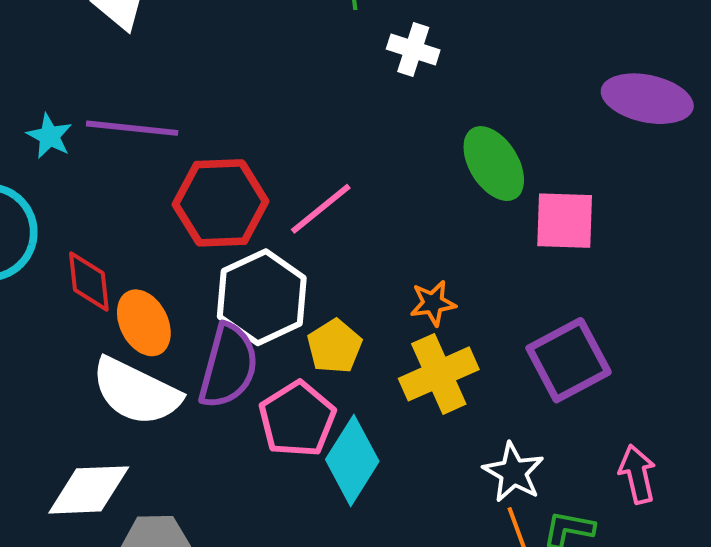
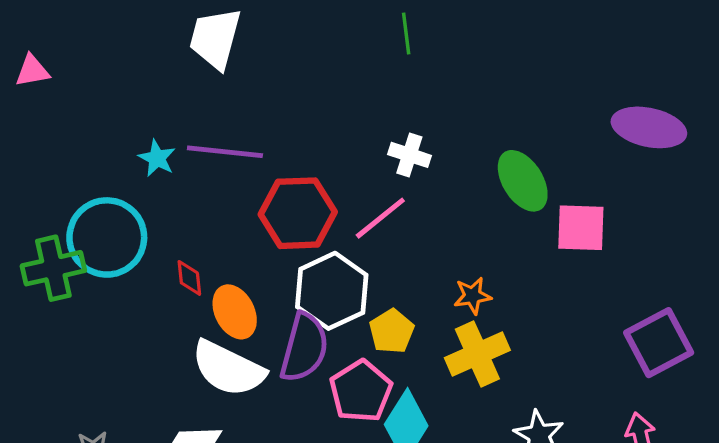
white cross: (413, 50) -> (409, 155), moved
red diamond: (89, 282) -> (189, 278), size x0.7
purple square: (569, 360) -> (659, 343), moved

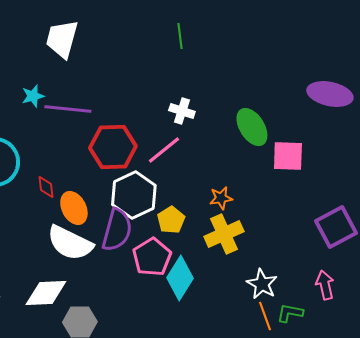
cyan star: (157, 158) -> (33, 96), moved, turned 30

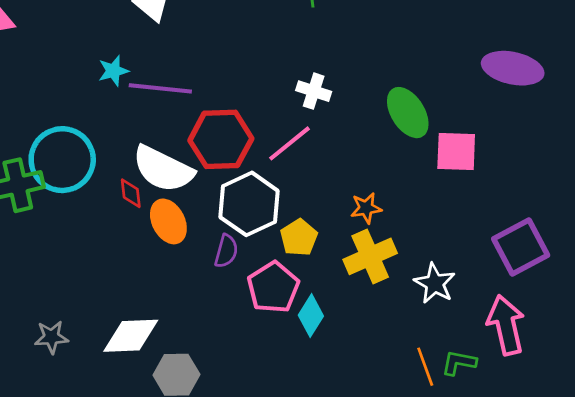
purple semicircle: (117, 230) -> (226, 251), size x0.6
white semicircle: (70, 243) -> (163, 169), moved
cyan diamond: (180, 278) -> (311, 316), size x0.7
white star: (262, 284) -> (435, 283), moved
pink arrow: (325, 285) -> (506, 325), size x1.5

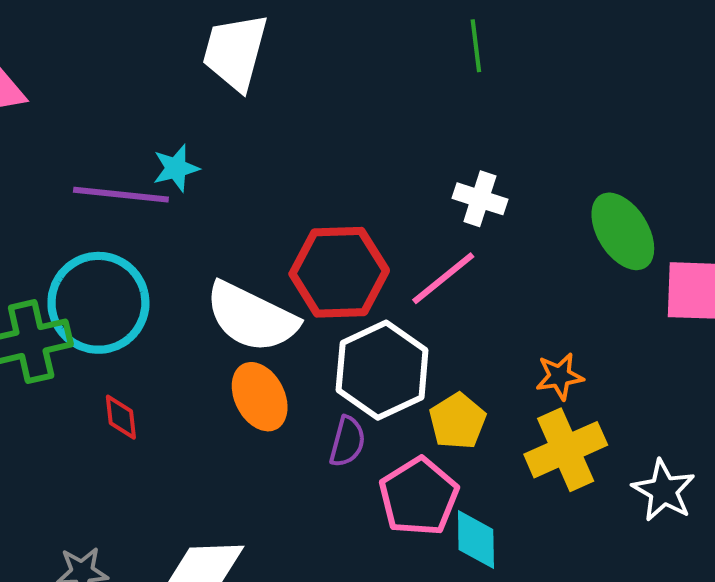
purple line: (160, 88) -> (121, 195), moved
red diamond: (131, 193) -> (121, 417), moved
cyan diamond: (311, 316) -> (476, 539), turned -33

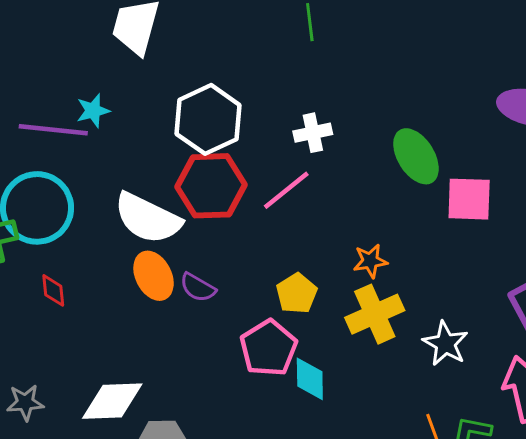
white cross: (480, 199) -> (313, 133), turned -30
white hexagon: (382, 370) -> (208, 119), moved
purple semicircle: (347, 442) -> (198, 288), moved, turned 105

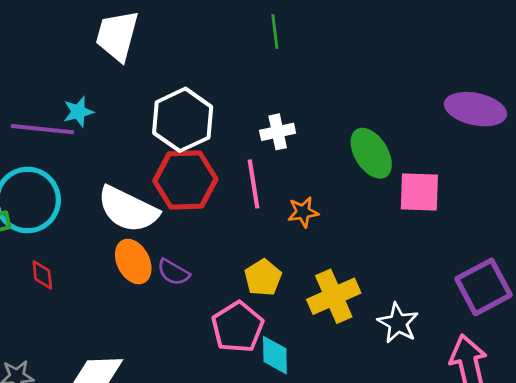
pink line: (286, 190) -> (254, 184), turned -60
orange star: (370, 261) -> (303, 212), moved

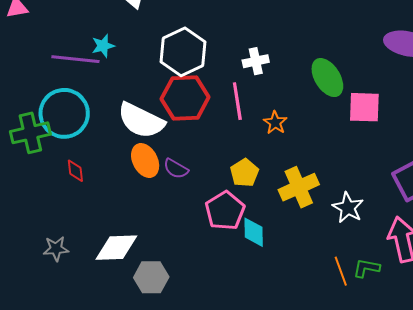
orange star: (303, 212) -> (275, 123), turned -30

